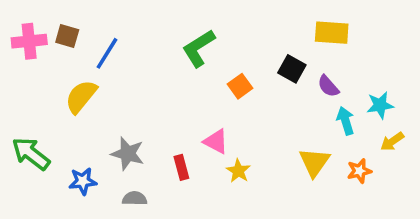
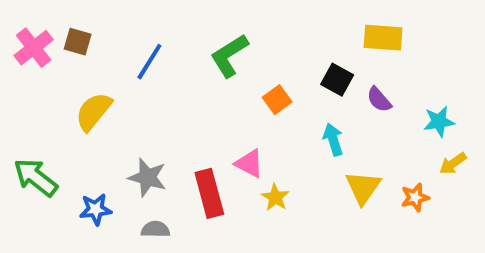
pink cross: (29, 41) -> (34, 48), turned -32
blue line: (107, 53) -> (149, 62), moved
cyan arrow: (346, 121) -> (333, 139), moved
red rectangle: (181, 167) -> (209, 193), size x1.6

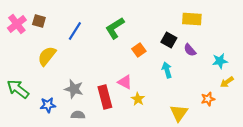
yellow triangle: (363, 187) -> (179, 113), moved

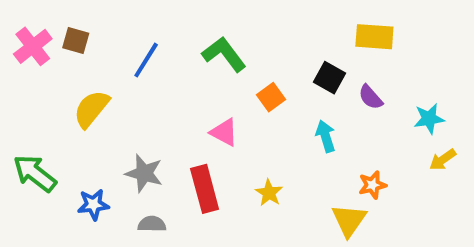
green L-shape: (115, 28) -> (224, 54), turned 85
pink triangle: (125, 82) -> (224, 132), moved
orange star: (208, 99) -> (372, 185), moved

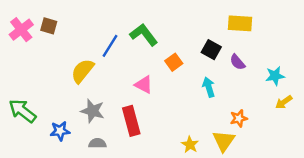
blue line: (146, 60) -> (110, 46), moved
yellow semicircle: (91, 109) -> (82, 71), moved
yellow star: (269, 193) -> (190, 145), moved

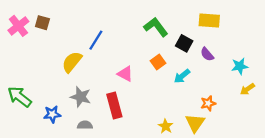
green L-shape: (144, 35) -> (156, 27), moved
orange square: (174, 62) -> (158, 62), moved
cyan arrow: (209, 87) -> (182, 76), turned -112

